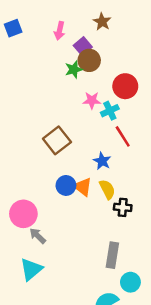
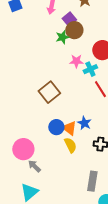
blue star: (102, 161) -> (84, 123), moved
yellow semicircle: (107, 189) -> (70, 145), moved

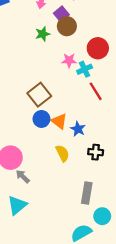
green star: (62, 37) -> (43, 34), moved
blue circle: (56, 127) -> (41, 119), moved
orange triangle: (69, 128) -> (59, 121), moved

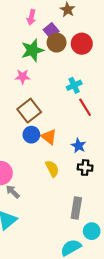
green star: (43, 34) -> (32, 50), size x1.5
red circle: (98, 48) -> (82, 44), moved
pink star: (69, 60) -> (23, 77), moved
blue star: (78, 129) -> (78, 146), moved

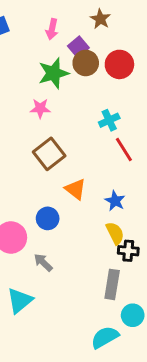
blue circle: (31, 135) -> (48, 218), moved
black cross: (85, 168) -> (128, 251), moved
yellow semicircle: (52, 169) -> (115, 233), moved
gray arrow: (13, 192) -> (43, 262), moved

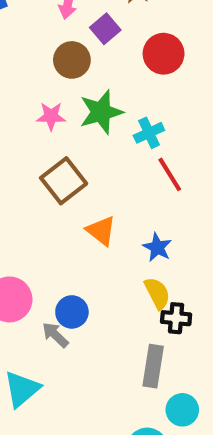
brown circle: (86, 63) -> (72, 60), moved
green star: (53, 73) -> (101, 112), moved
blue circle: (48, 218) -> (72, 312), moved

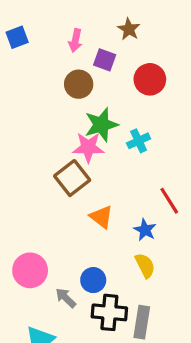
purple square: (105, 29) -> (105, 60), turned -30
pink star: (51, 116) -> (88, 147), moved, size x1.4
red line: (170, 174) -> (169, 201), moved
blue circle: (72, 312) -> (93, 280), moved
black cross: (176, 318) -> (109, 312), moved, size x1.5

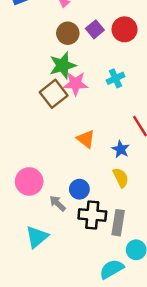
purple square: (105, 60) -> (95, 29), moved, turned 30
green star: (101, 125) -> (63, 65), moved
brown square: (72, 178) -> (54, 94), moved

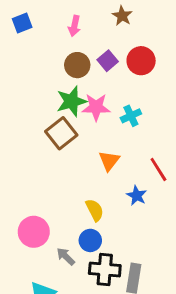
pink star: (76, 83) -> (96, 107), moved
orange triangle: (86, 139) -> (109, 161), moved, turned 30
yellow semicircle: (121, 178) -> (95, 210), moved

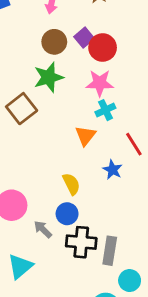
red circle: (141, 61) -> (103, 48), moved
pink star: (96, 107) -> (100, 83), moved
cyan cross: (131, 116) -> (105, 110), moved
brown square: (61, 133) -> (22, 109), moved

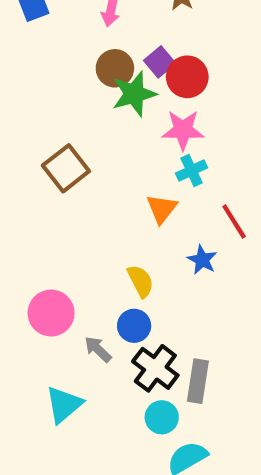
green star: (49, 77) -> (134, 94), moved
black cross: (81, 242) -> (155, 368), turned 32
cyan circle: (130, 281) -> (162, 417), moved

